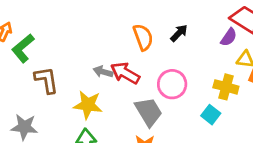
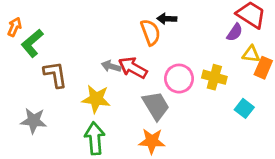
black arrow: (179, 33) -> (167, 19), moved, turned -132
yellow cross: (226, 87) -> (214, 77), moved
cyan square: (211, 115) -> (244, 108), moved

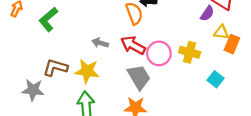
green L-shape: (32, 43) -> (48, 19), moved
red arrow: (133, 68) -> (133, 45), moved
brown L-shape: (55, 74) -> (55, 68), moved, turned -65

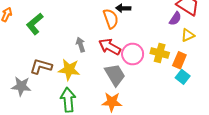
yellow triangle: (221, 32) -> (188, 35), turned -32
gray arrow: (100, 43) -> (81, 45), turned 56
orange rectangle: (232, 44) -> (179, 60), moved

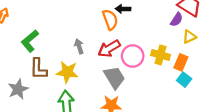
green L-shape: (35, 24) -> (30, 41), moved
red arrow: (110, 47) -> (109, 49), turned -60
brown L-shape: (41, 67) -> (38, 69), turned -105
gray star: (21, 86) -> (18, 89), turned -30

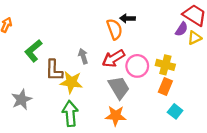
yellow triangle: (189, 37) -> (195, 38), moved
orange rectangle: (181, 62) -> (165, 86), moved
brown L-shape: (38, 69) -> (54, 70), moved
cyan square: (184, 80) -> (175, 111), moved

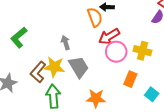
red arrow: (113, 58) -> (109, 36), moved
brown L-shape: (54, 70) -> (38, 72), moved, turned 40
orange rectangle: (165, 86) -> (130, 79), moved
gray trapezoid: (119, 88) -> (79, 67), moved

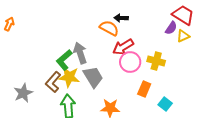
orange semicircle: (95, 17) -> (109, 28), turned -42
green L-shape: (19, 37) -> (64, 60), moved
gray arrow: (65, 43) -> (80, 53), size x1.5

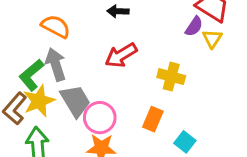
orange semicircle: (109, 28) -> (56, 26), moved
yellow triangle: (183, 36) -> (212, 39), turned -32
pink circle: (130, 62) -> (100, 118), moved
yellow star: (69, 77) -> (39, 101), turned -30

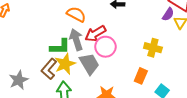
red arrow: (121, 55) -> (95, 34), moved
green L-shape: (31, 75) -> (60, 47), turned -140
pink circle: (100, 118) -> (105, 47), moved

